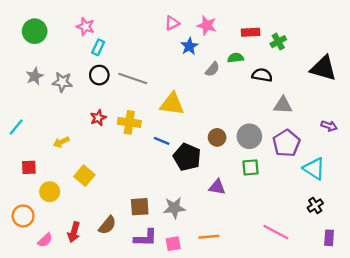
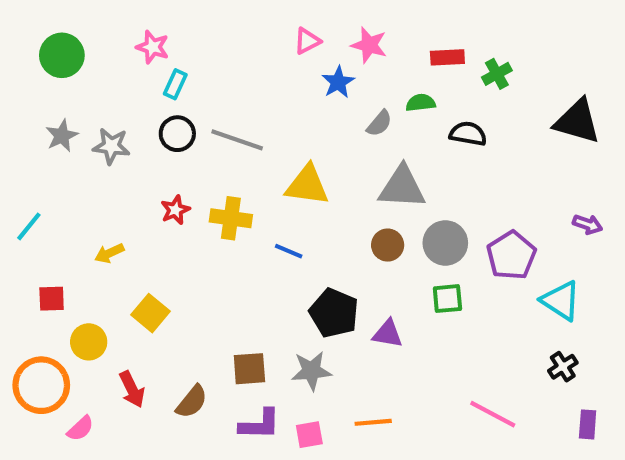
gray triangle: (283, 105) -> (402, 187), moved, size x1.4
black pentagon: (187, 157) -> (334, 313), moved
orange circle: (23, 216) -> (41, 385), size x1.4
red arrow: (74, 232) -> (132, 389), moved, turned -42

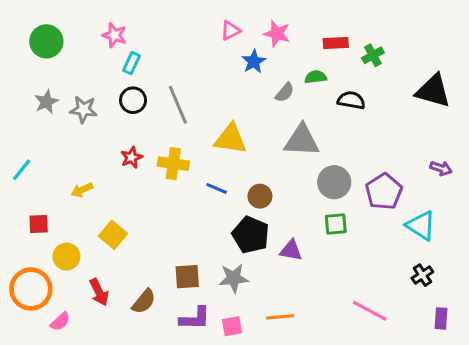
gray line: (237, 140) -> (178, 105), turned 48
brown circle: (388, 245) -> (260, 196), moved

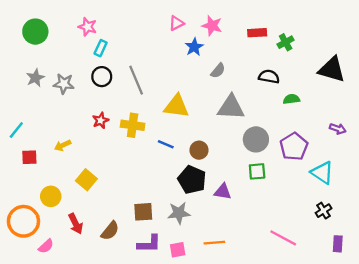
green semicircle: (316, 77) -> (291, 99), moved
red square: (39, 224) -> (29, 157), moved

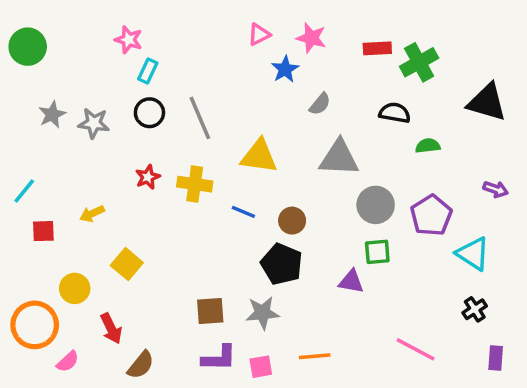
green circle: (35, 32) -> (28, 47), moved
green cross: (286, 42) -> (419, 62), size x1.5
purple triangle: (223, 192) -> (351, 281), moved
brown semicircle: (110, 231) -> (141, 365), moved

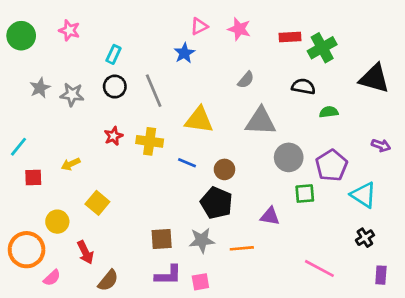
pink star: (129, 40) -> (69, 30), moved
blue star: (285, 69) -> (184, 53), moved
green square: (377, 252) -> (305, 194), moved
orange line: (315, 356) -> (242, 248), moved

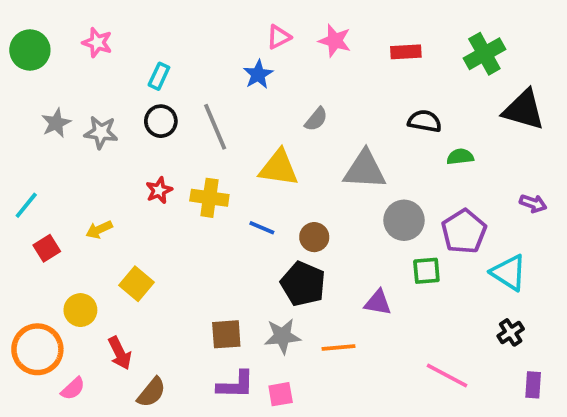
green cross: (322, 48) -> (484, 54), moved
gray semicircle: (246, 80) -> (316, 119), moved
red square: (33, 177) -> (47, 248), turned -30

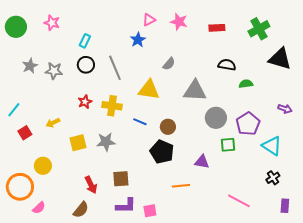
yellow square: (137, 284) -> (78, 143), moved, turned 36
gray star: (282, 336) -> (106, 142), moved
red arrow: (120, 353) -> (91, 185), moved

